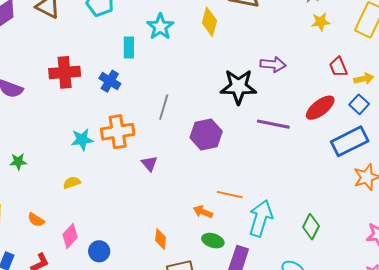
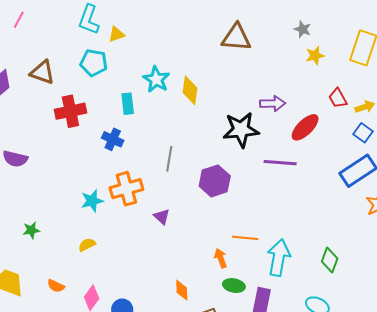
yellow diamond: (209, 22) -> (190, 90), moved
red cross: (65, 72) -> (70, 111), moved
red ellipse: (320, 108) -> (305, 127), moved
orange arrow: (203, 212) -> (221, 258), turned 54

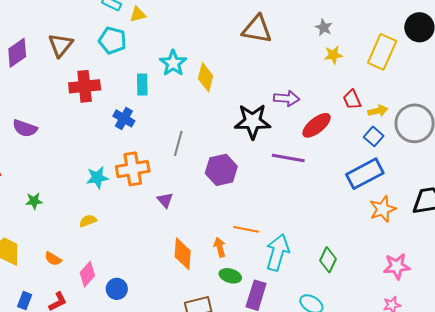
brown triangle: (42, 72) -> (60, 45), turned 44
orange diamond: (182, 290) -> (183, 254), moved, size x1.5

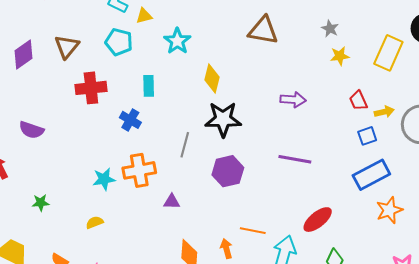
cyan star: (173, 63) -> (177, 41), moved
black star: (253, 121) -> (223, 119), moved
red ellipse: (317, 125) -> (318, 220), moved
blue square: (374, 136) -> (367, 136), moved, turned 30
purple triangle: (165, 200) -> (172, 202), turned -48

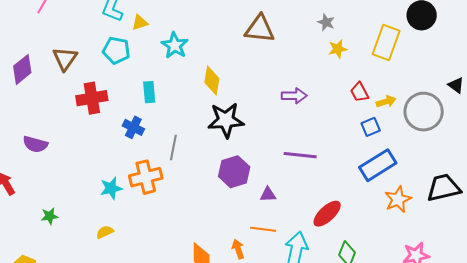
gray line: (185, 145) -> (173, 147), moved
purple triangle: (172, 202) -> (268, 195), moved

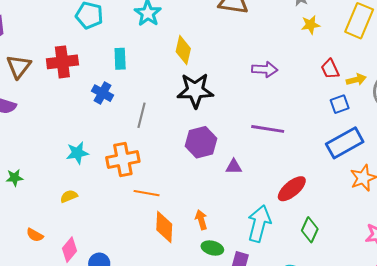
brown triangle: (65, 59) -> (19, 67), moved
orange cross: (146, 177) -> (123, 160), moved
orange line: (263, 229) -> (147, 193), moved

